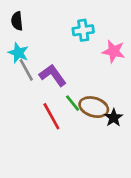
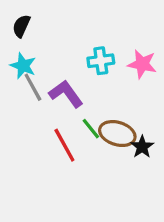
black semicircle: (17, 21) -> (21, 26), turned 30
cyan cross: (83, 30) -> (101, 61), moved

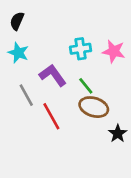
gray line: (33, 87) -> (26, 95), moved
green line: (91, 129) -> (86, 86), moved
black star: (142, 147) -> (118, 134), moved

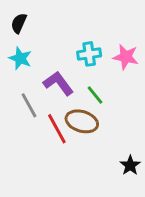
brown ellipse: (94, 107) -> (82, 121), moved
black star: (118, 134) -> (130, 165), moved

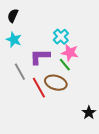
cyan cross: (89, 54) -> (61, 37), turned -35
pink star: (126, 57) -> (70, 53), moved
purple L-shape: (58, 83) -> (40, 57), turned -55

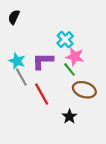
cyan star: (14, 40) -> (17, 61), moved
brown ellipse: (56, 83) -> (84, 90), moved
black star: (89, 113) -> (69, 116), moved

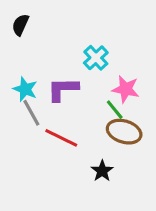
pink star: (75, 57) -> (126, 89), moved
green line: (69, 69) -> (115, 110), moved
red line: (42, 94) -> (61, 138), turned -35

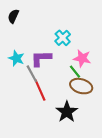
gray line: (31, 113) -> (32, 74), moved
red line: (61, 138) -> (40, 90), turned 40
black star: (102, 171) -> (67, 112), size x1.5

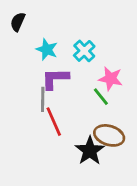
cyan star: (16, 58) -> (47, 50), moved
gray line: (32, 74) -> (43, 99), turned 30
brown ellipse: (81, 86) -> (109, 135), moved

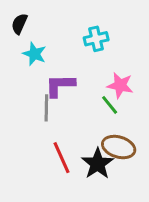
cyan star: (47, 50) -> (34, 54), moved
cyan cross: (84, 51) -> (96, 39), moved, turned 30
red line: (54, 122) -> (61, 158), moved

